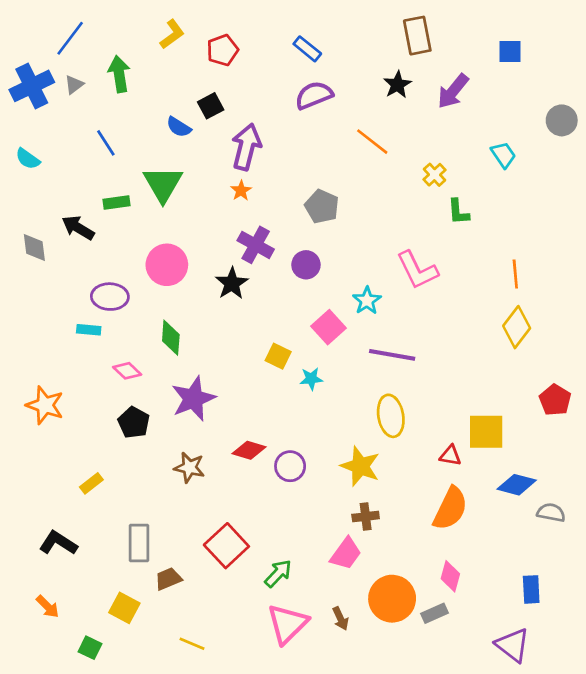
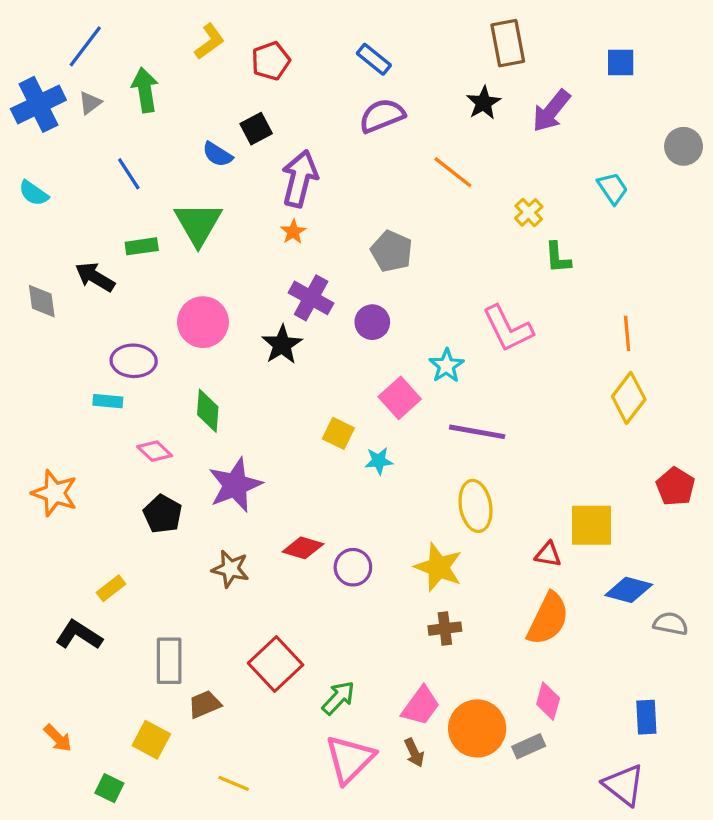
black L-shape: (58, 543) -> (79, 635), moved
pink trapezoid: (346, 554) -> (421, 706), moved

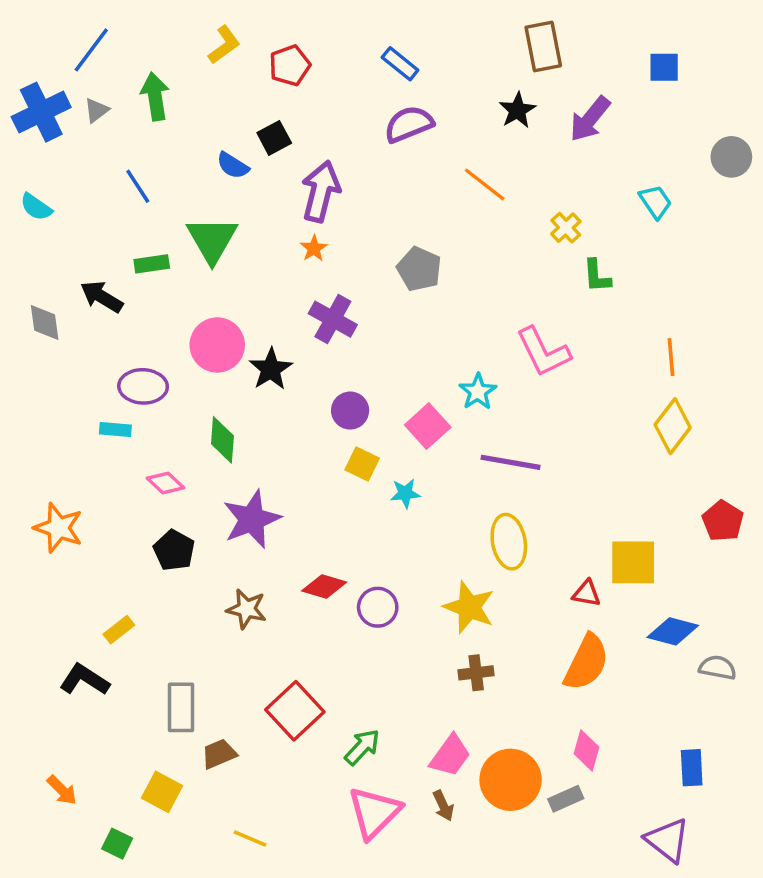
purple circle: (372, 322) -> (350, 411), moved
black star: (282, 345) -> (271, 369), moved

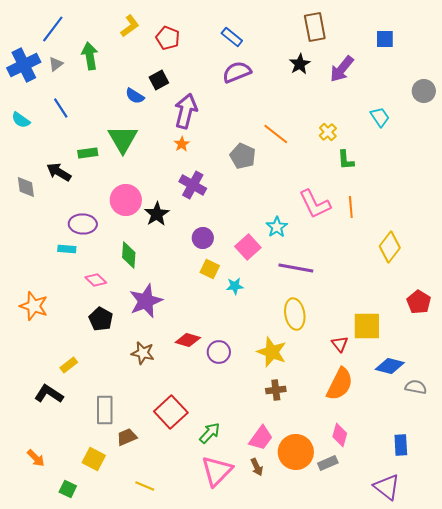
red pentagon: (290, 65) -> (168, 38), turned -30
orange line: (485, 185) -> (276, 134), moved
blue line: (138, 186) -> (61, 108), moved
orange line: (671, 357) -> (351, 207), moved
red triangle: (586, 593) -> (340, 344), turned 42

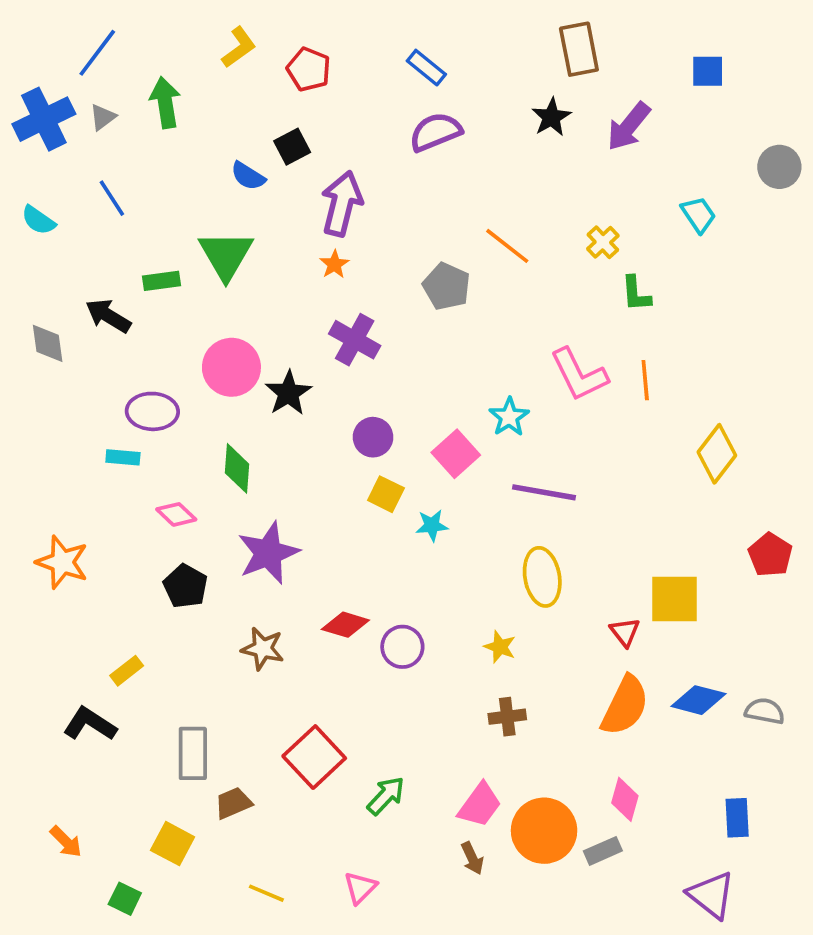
yellow star: (272, 352) -> (500, 647), size x0.6
blue diamond: (390, 366) -> (698, 700), moved
pink triangle: (217, 471) -> (360, 888), moved, size x0.6

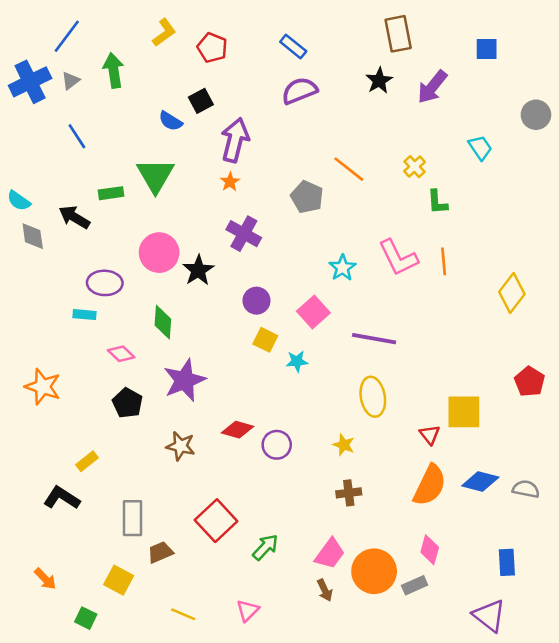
cyan semicircle: (38, 220) -> (19, 201), moved
cyan star: (509, 417) -> (342, 268), moved
yellow diamond: (717, 454) -> (512, 293), moved

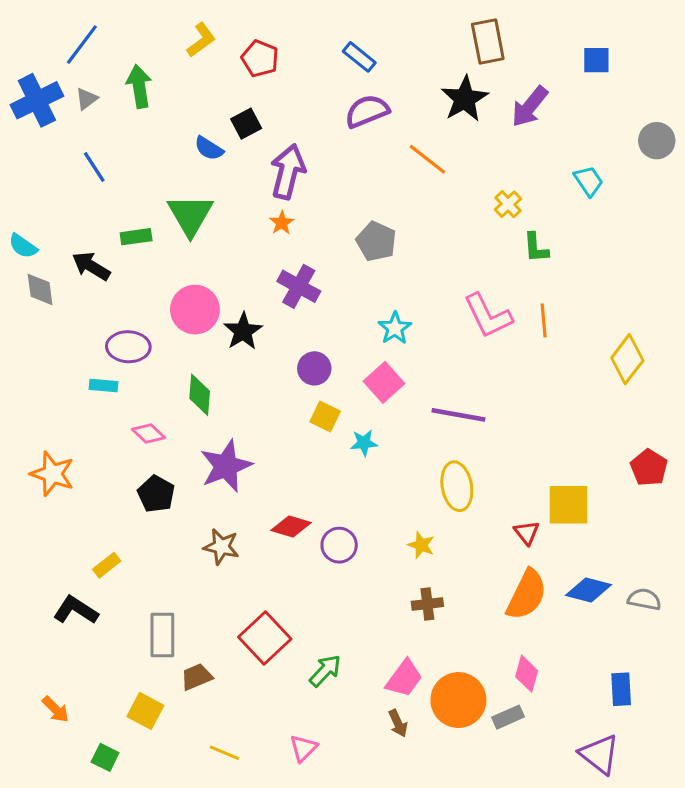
black star: (379, 81) -> (465, 99), size x1.4
orange line: (349, 169) -> (427, 159), moved
cyan star: (342, 268) -> (395, 328), moved

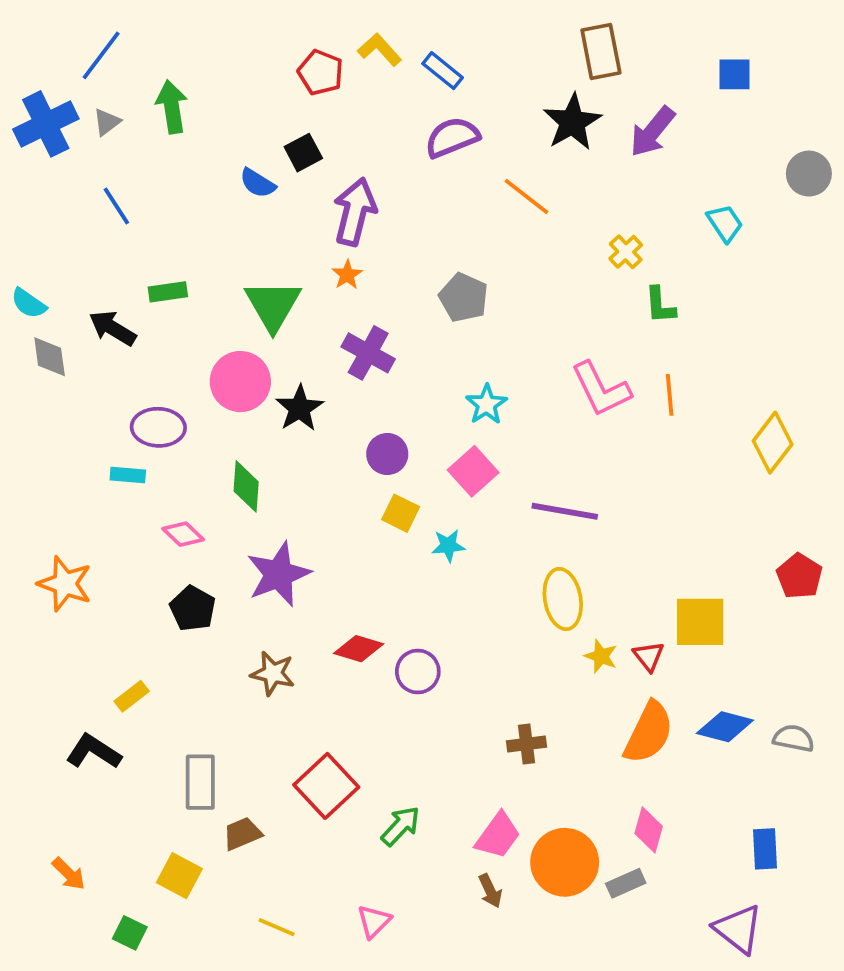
yellow L-shape: (201, 40) -> (380, 50), moved, turned -96
green triangle: (190, 215) -> (273, 305), moved
yellow star: (421, 545) -> (601, 656), moved

